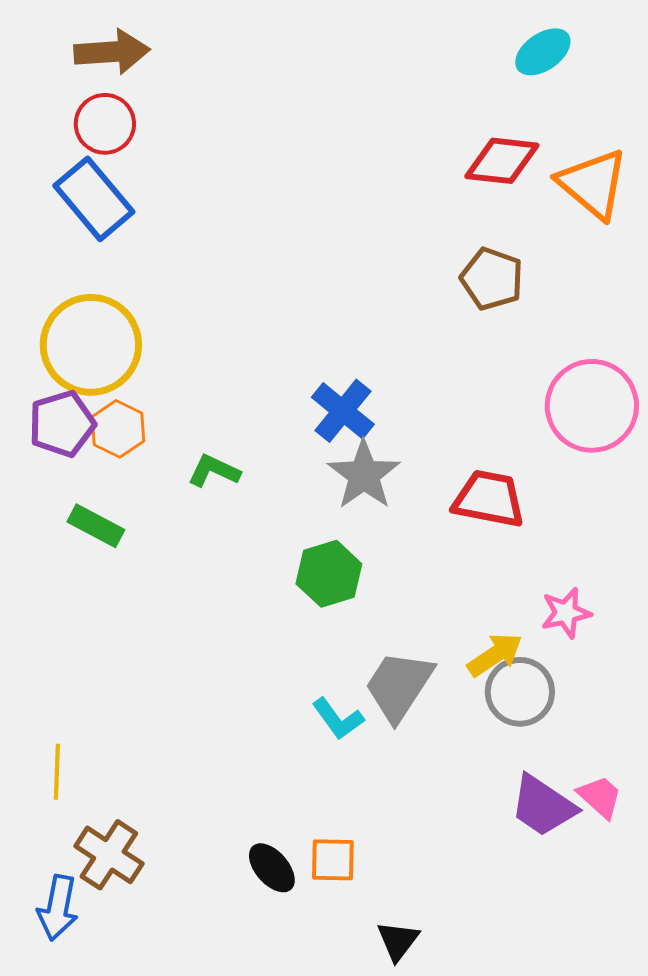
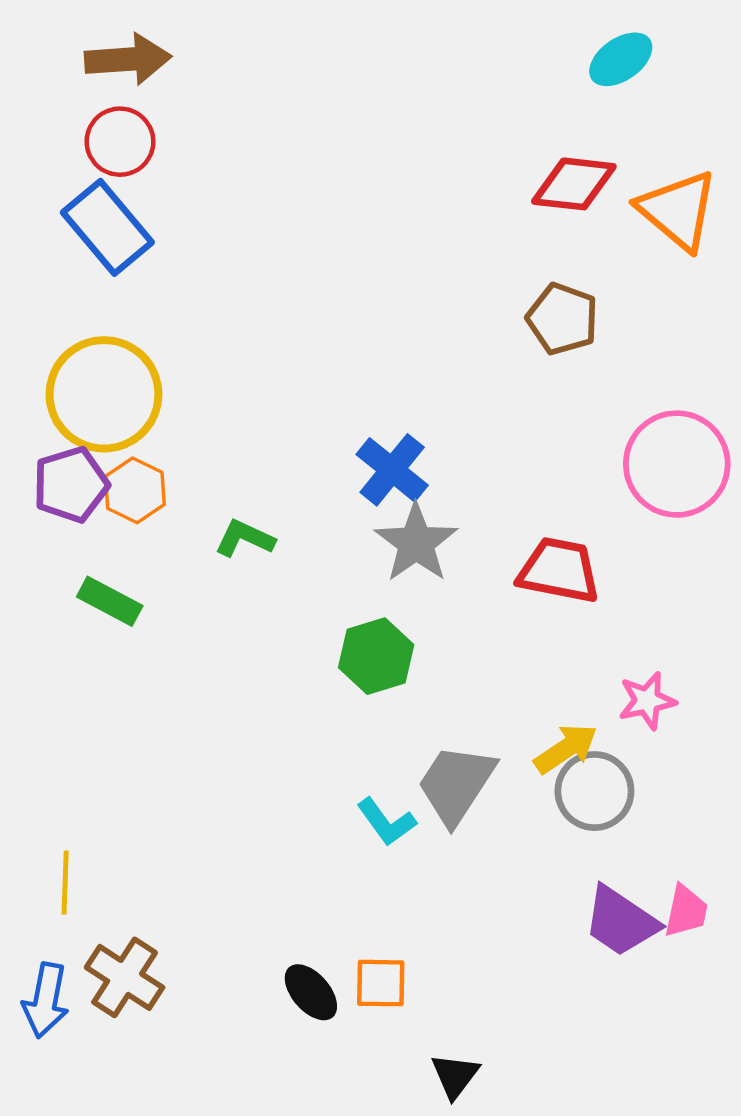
pink trapezoid: (600, 797) -> (686, 911), turned 60
blue arrow: (58, 908) -> (46, 1000), moved

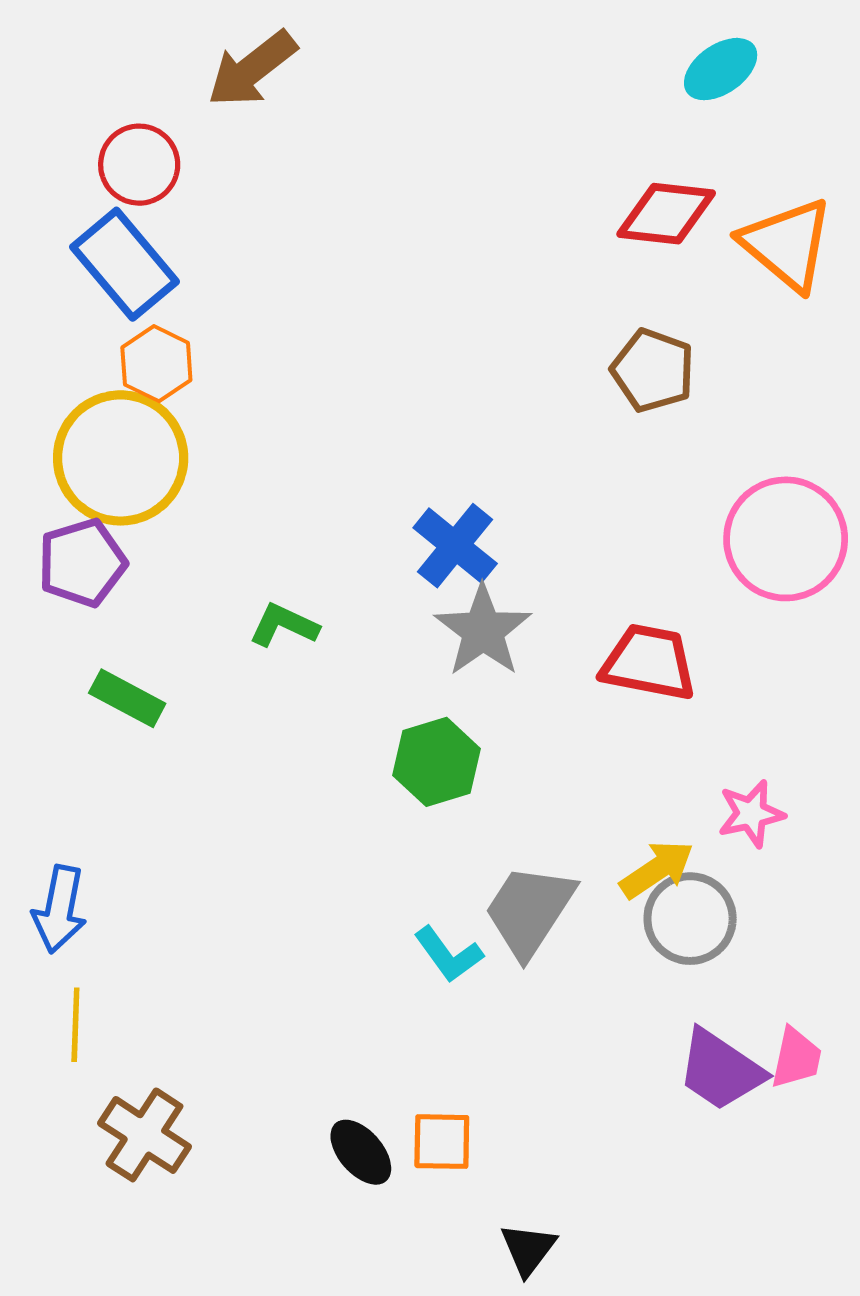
brown arrow: (128, 59) -> (252, 69), moved, turned 146
orange hexagon: (135, 490) -> (156, 364), moved
blue arrow: (46, 1000) -> (60, 909), moved

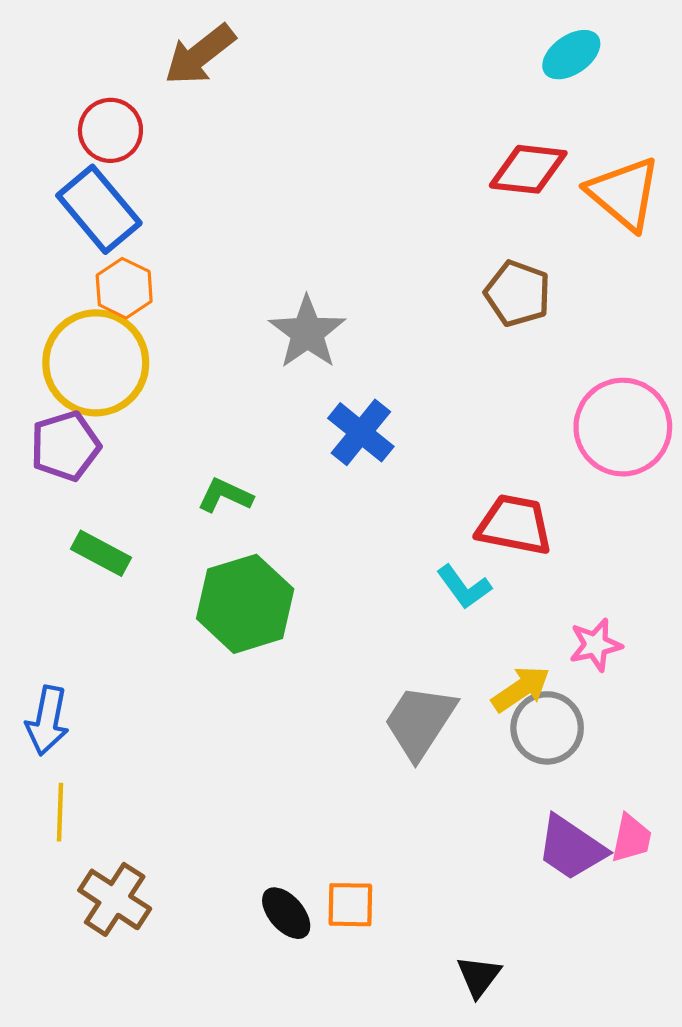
gray star: (483, 631) -> (307, 332), moved
green hexagon: (436, 762) -> (245, 604), moved, size x1.4
cyan L-shape: (448, 954) -> (464, 587), moved
black triangle: (528, 1249) -> (479, 976), moved

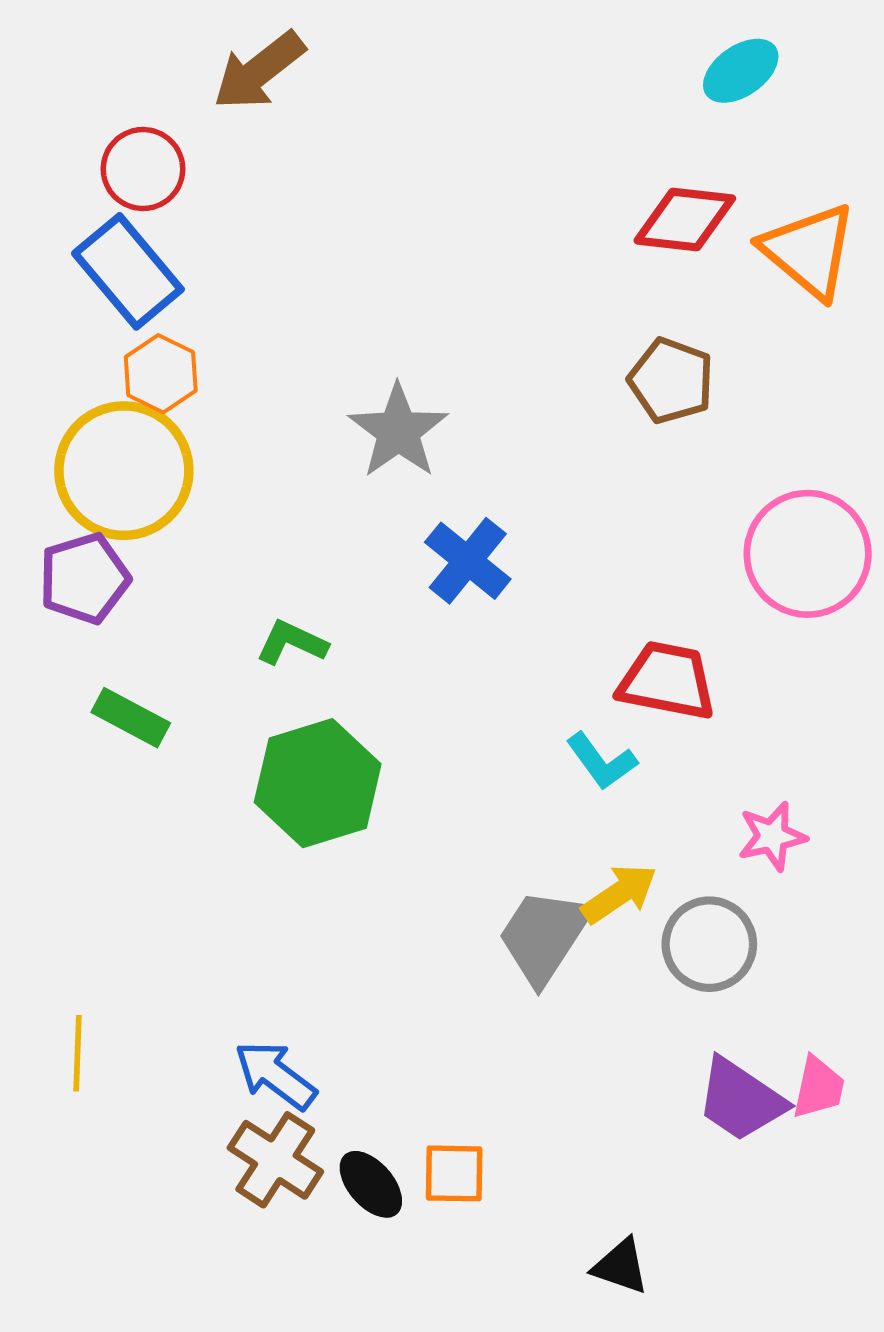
yellow arrow: (521, 689) -> (619, 894), moved
blue arrow: (47, 721) -> (275, 1075), moved, turned 116
brown cross: (115, 899) -> (275, 1160), moved
black triangle: (479, 976) -> (621, 1266), turned -48

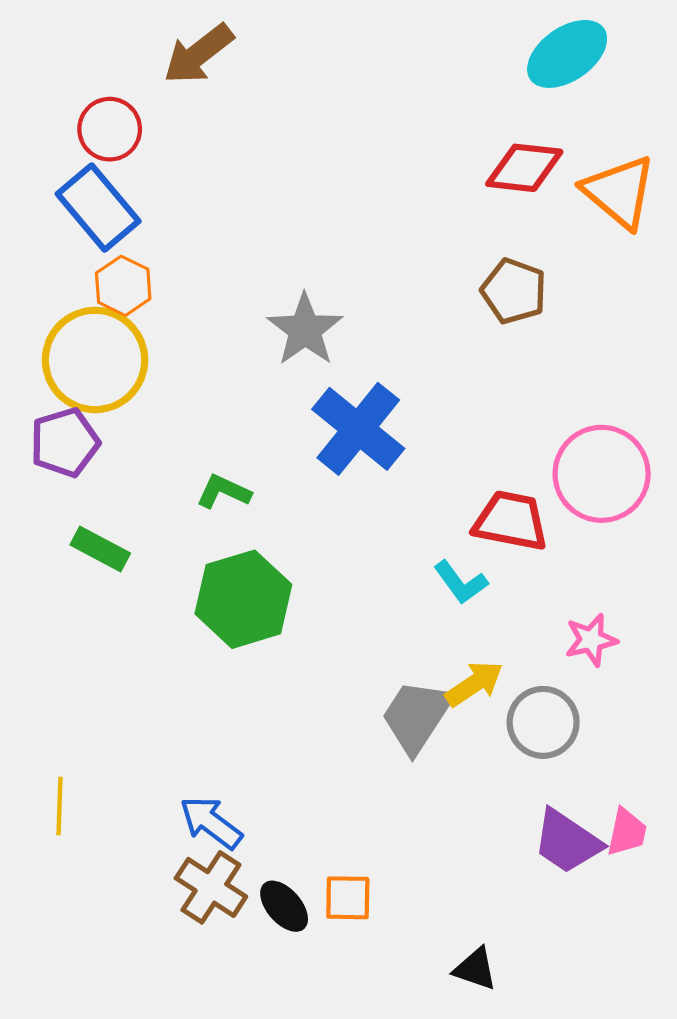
cyan ellipse: (741, 71) -> (567, 54), size x1.4
pink circle: (808, 554) -> (602, 474), moved
blue cross: (468, 561) -> (358, 429), size x1.4

